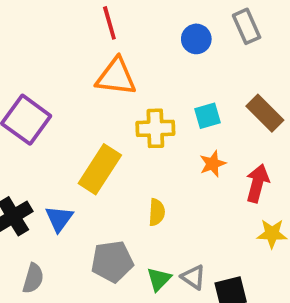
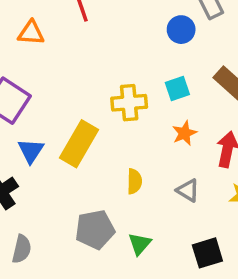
blue circle: (196, 39) -> (181, 30), moved
orange triangle: (116, 77) -> (31, 33), moved, size x0.7
blue triangle: (59, 219) -> (31, 151), moved
gray triangle: (193, 277) -> (188, 190), moved

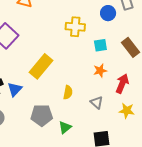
yellow cross: (129, 103) -> (75, 27), moved
blue triangle: (31, 151) -> (15, 89), moved

